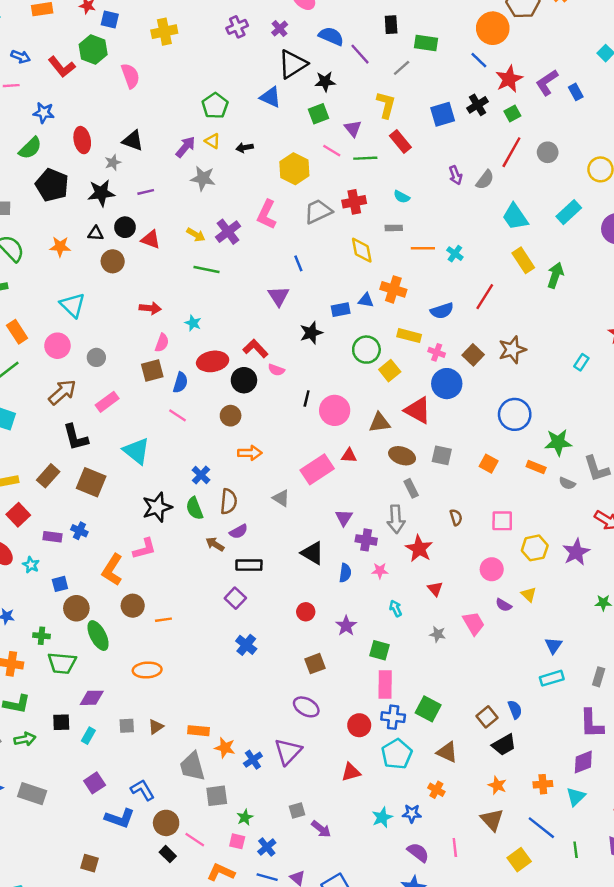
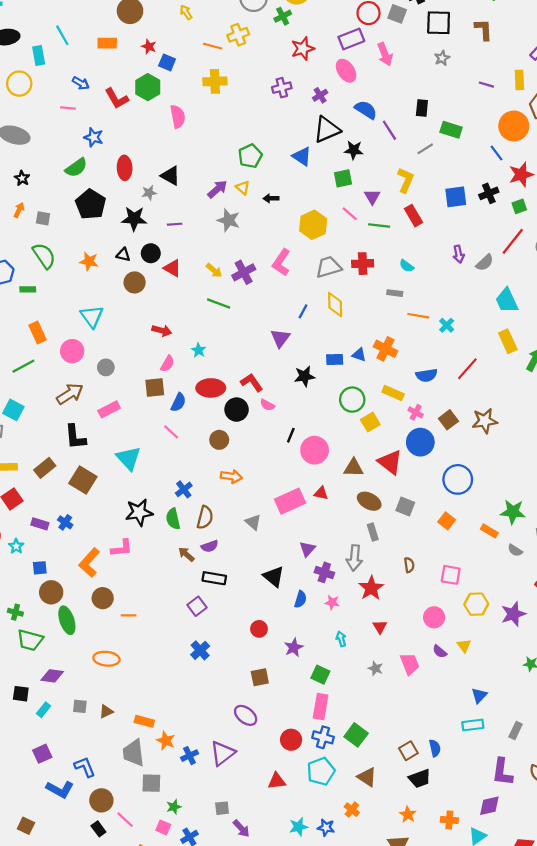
yellow diamond: (362, 250) -> (335, 305), moved
blue line: (298, 263) -> (303, 311), turned 40
blue circle: (515, 414) -> (458, 479), moved

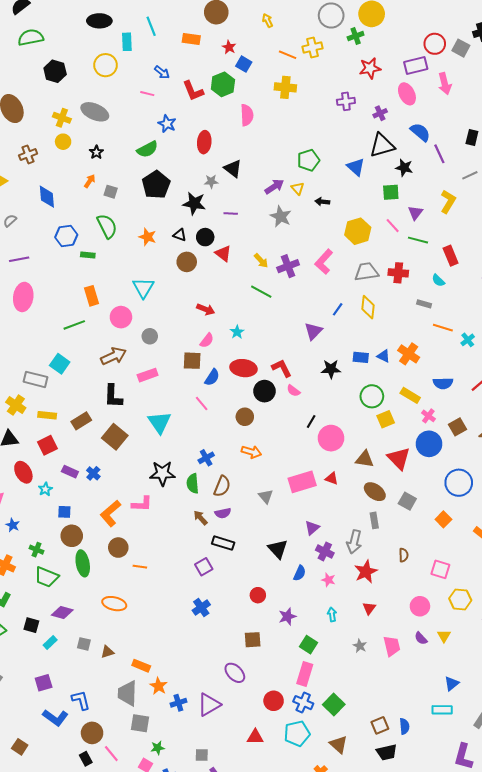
red ellipse: (125, 168) -> (204, 142), moved
red rectangle: (413, 216) -> (451, 256), moved

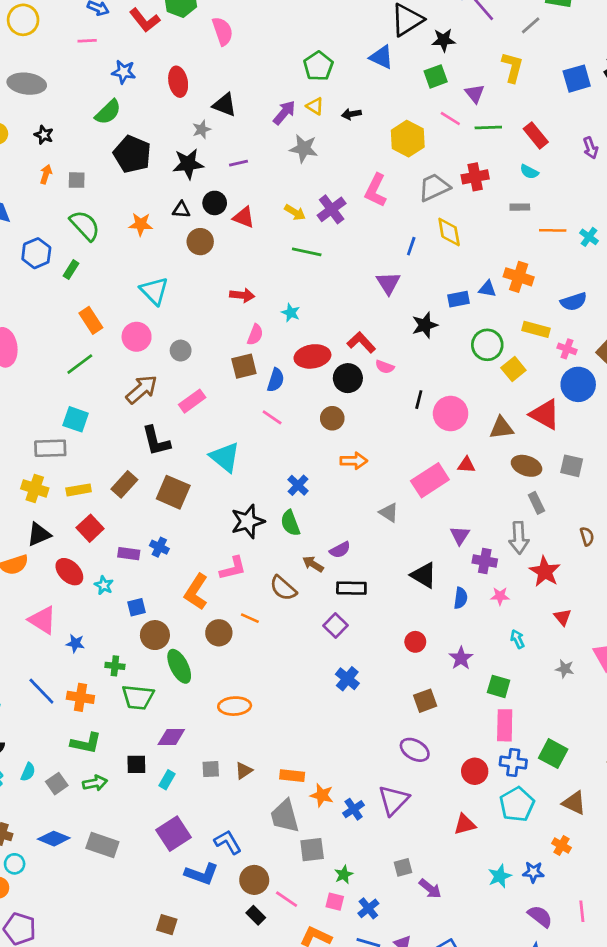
green rectangle: (88, 255) -> (71, 270), turned -48
brown semicircle: (222, 486) -> (283, 588), moved, turned 125
orange line: (140, 567) -> (250, 618), moved, turned 32
purple square: (44, 683) -> (173, 834), size x1.4

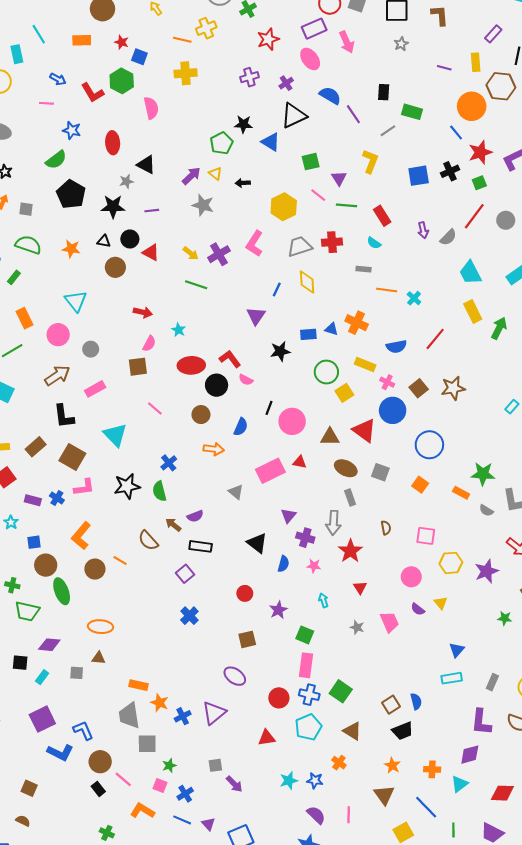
black star: (444, 40) -> (243, 124), moved
green semicircle: (85, 226) -> (28, 245), turned -35
blue semicircle: (276, 380) -> (241, 427), moved
pink L-shape: (233, 568) -> (84, 487), moved
brown triangle: (244, 771) -> (99, 658), moved, turned 32

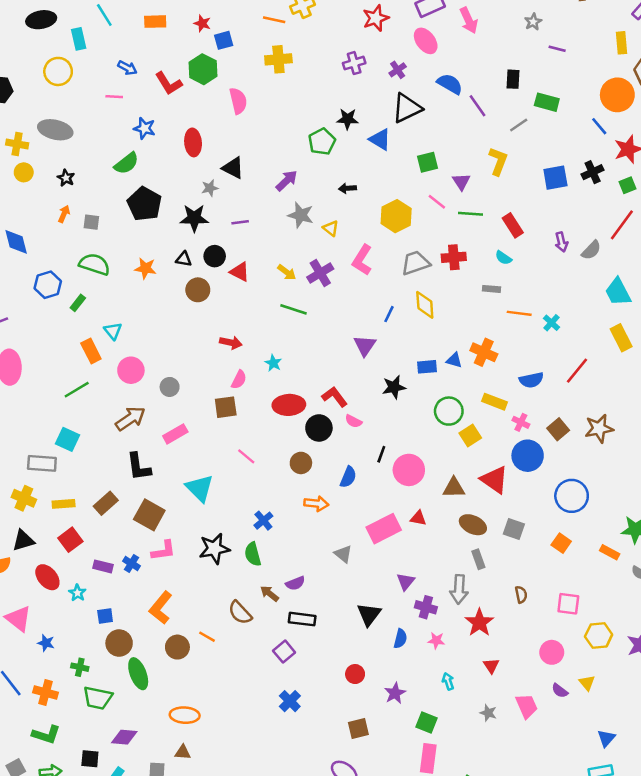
blue square: (139, 57) -> (224, 40), turned -35
purple line: (444, 68) -> (557, 49), moved
yellow triangle: (215, 174) -> (331, 228), moved
cyan triangle: (76, 301) -> (113, 331), moved, size x0.7
black triangle: (257, 543) -> (369, 614), turned 30

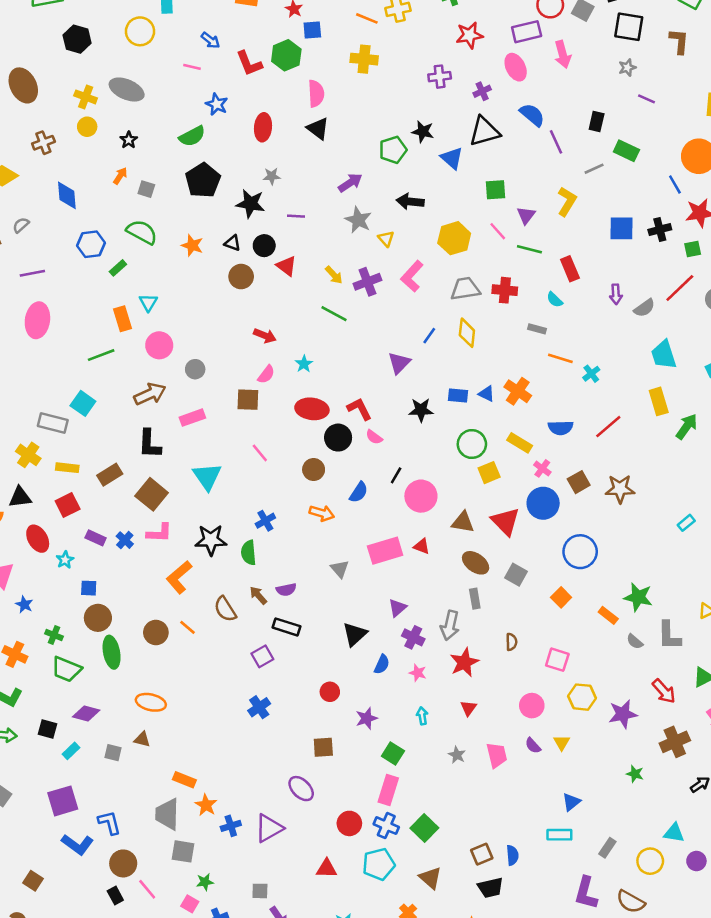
black triangle: (233, 168) -> (318, 129), moved
black arrow: (347, 188) -> (410, 201), size x1.5
orange L-shape: (161, 608) -> (179, 577), moved

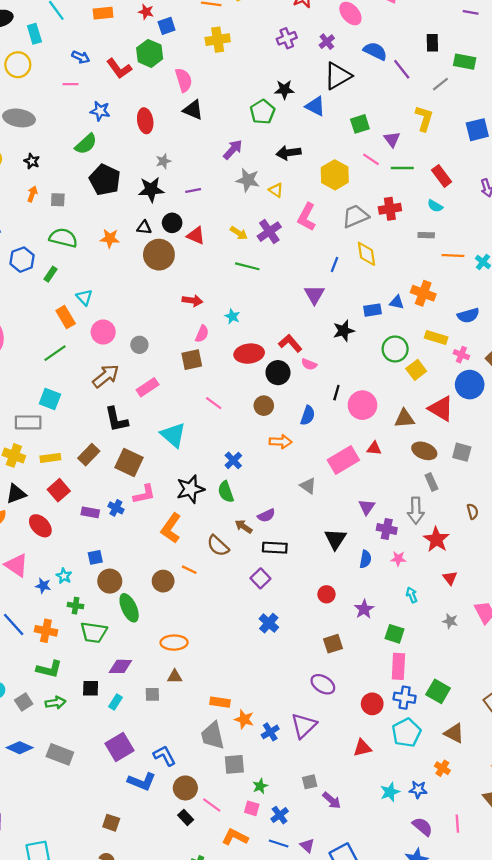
brown circle: (241, 277) -> (159, 255), size x1.4
cyan star: (65, 560) -> (64, 576), moved

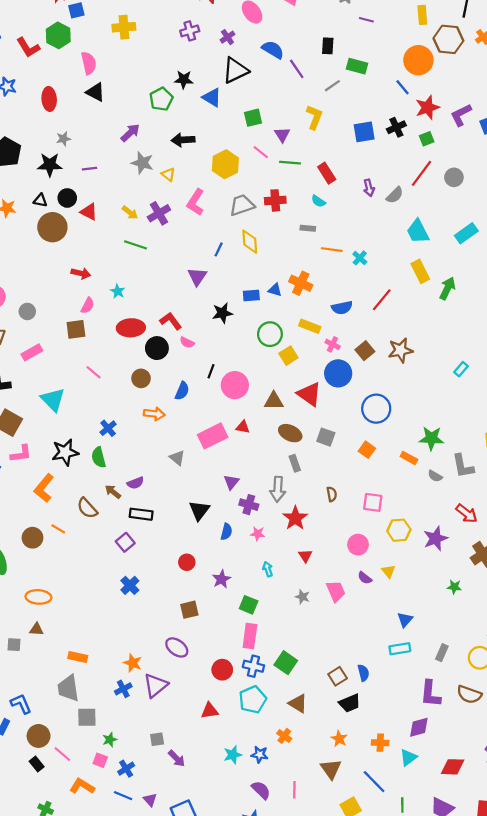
orange star: (244, 719) -> (133, 663), moved

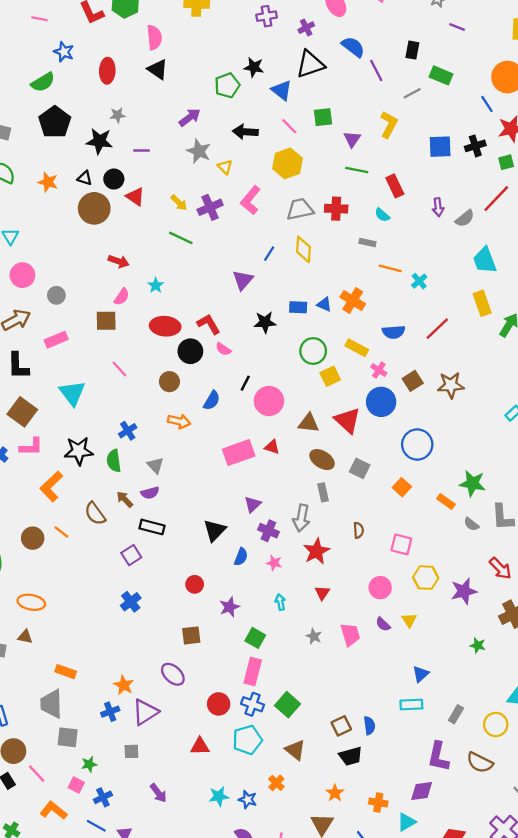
pink line: (261, 152) -> (289, 126), moved
gray triangle: (177, 458) -> (155, 465), moved
gray square: (157, 739) -> (131, 751), moved

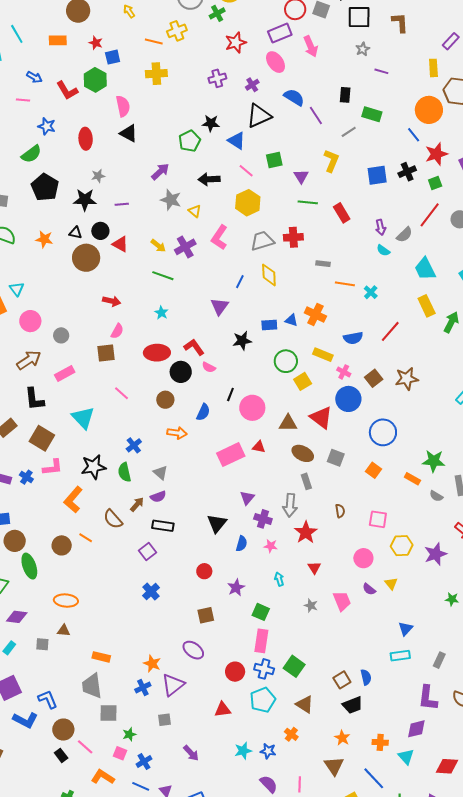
cyan semicircle: (382, 215) -> (383, 250), moved
cyan star: (156, 285) -> (161, 313), moved
brown arrow: (125, 499) -> (137, 504), turned 91
cyan triangle: (406, 822) -> (406, 757), turned -36

